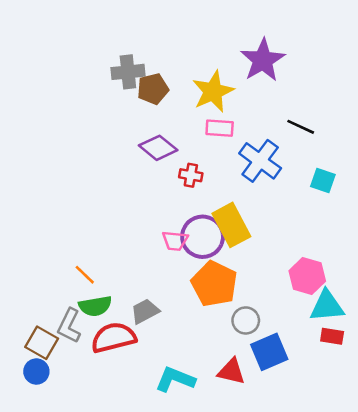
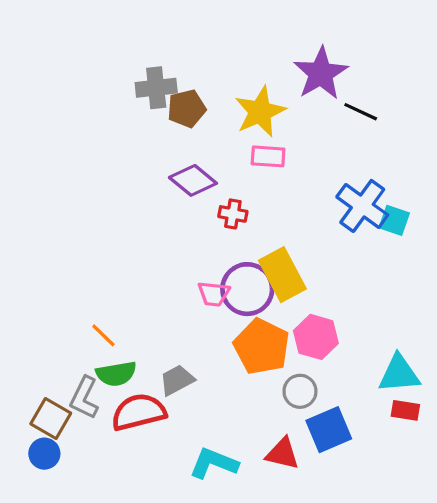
black line: (301, 127) -> (361, 112), moved
blue cross: (260, 161) -> (362, 206), moved
pink hexagon: (307, 276) -> (316, 337), moved

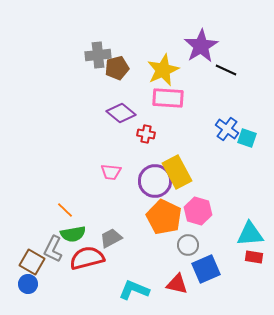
pink rectangle: (268, 156) -> (168, 98), size x1.4
blue cross: (362, 206) -> (227, 129), size x0.7
pink trapezoid: (214, 294) -> (111, 172), moved

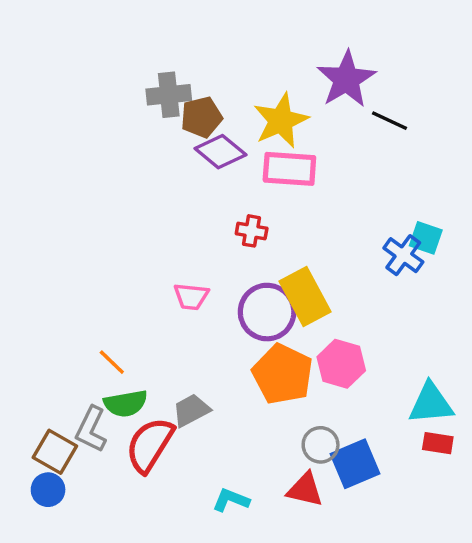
purple diamond: (121, 113) -> (220, 152), moved
blue cross: (227, 129) -> (403, 255), moved
gray circle: (188, 245) -> (321, 445), moved
red semicircle: (87, 258) -> (150, 445), turned -44
cyan L-shape: (134, 290) -> (231, 500), size x0.7

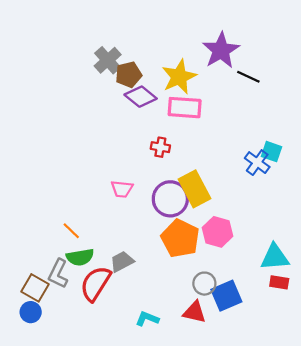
gray cross: (169, 95) -> (108, 60), turned -36

